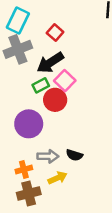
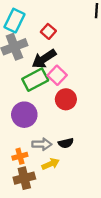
green rectangle: (41, 85) -> (35, 80), size x1.6
red circle: (55, 100) -> (66, 99), moved
black semicircle: (74, 155) -> (66, 143), turned -32

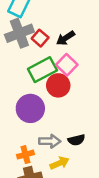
red square: (48, 31) -> (40, 38), moved
black arrow: (44, 59) -> (66, 38), moved, size x0.7
red circle: (66, 99) -> (58, 85), moved

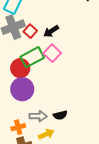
red circle: (58, 85) -> (20, 68), moved

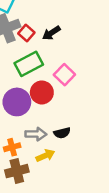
pink square: (52, 53) -> (64, 75), moved
red circle: (20, 68) -> (42, 92), moved

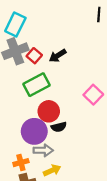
pink square: (64, 75) -> (93, 95), moved
purple circle: (17, 102) -> (34, 131), moved
black semicircle: (62, 133) -> (59, 127), moved

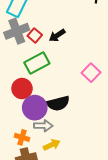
red circle: (49, 111) -> (22, 89), moved
black semicircle: (59, 127) -> (58, 103), size x1.5
orange cross: (21, 163) -> (22, 137), turned 32

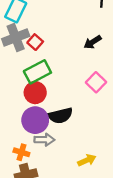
black arrow: (57, 35) -> (93, 42), moved
red circle: (22, 89) -> (35, 93), moved
yellow arrow: (52, 145) -> (87, 160), moved

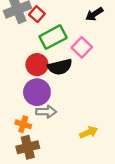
green rectangle: (37, 72) -> (53, 37), moved
pink square: (96, 82) -> (82, 47), moved
black semicircle: (60, 116) -> (60, 67), moved

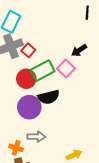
pink square: (82, 47) -> (66, 69), moved
red circle: (37, 65) -> (26, 79), moved
purple circle: (37, 92) -> (29, 107), moved

